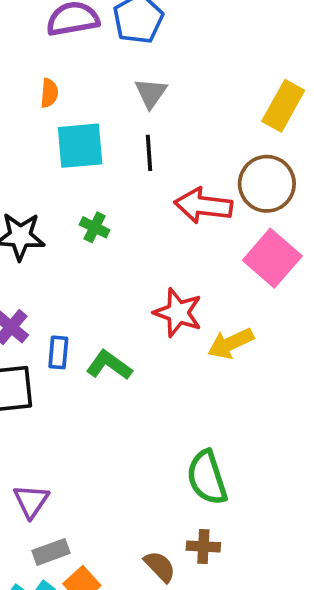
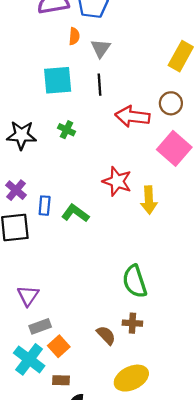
orange semicircle: (49, 93) -> (74, 36), moved
brown circle: (267, 184) -> (171, 103), size x0.7
yellow arrow: (231, 343) -> (149, 200), turned -68

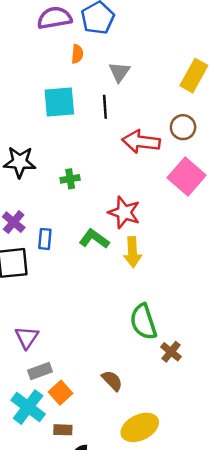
gray triangle: (101, 48) -> (119, 72), moved
green cross: (66, 130) -> (70, 179), moved, turned -35
yellow arrow: (149, 200) -> (133, 252), moved
green L-shape: (75, 213) -> (94, 239), moved
brown cross: (132, 323) -> (171, 352), moved, turned 36

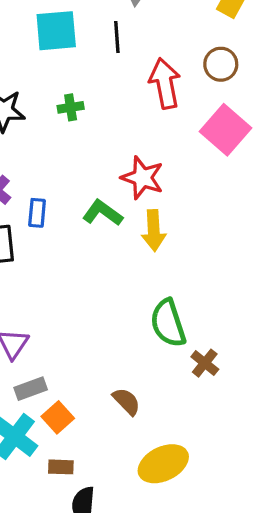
red arrow: (141, 142) -> (165, 83), turned 72
green cross: (70, 179) -> (71, 107), moved

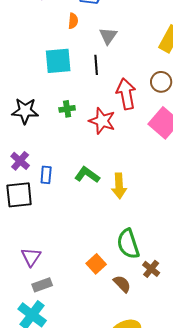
red star: (142, 178) -> (102, 121), moved
brown semicircle: (126, 401) -> (122, 284), moved
orange square: (58, 417) -> (96, 264), moved

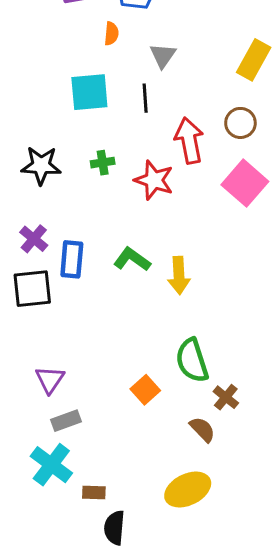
blue rectangle: (46, 175) -> (72, 259), size x1.4
brown semicircle: (122, 284) -> (202, 429), moved

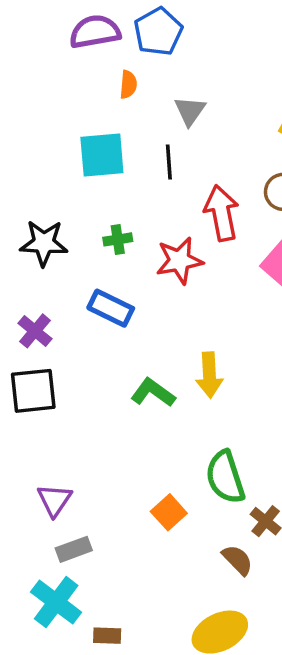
red star: (154, 180) -> (179, 261), turned -30
blue rectangle: (72, 259) -> (111, 308), moved, turned -69
green L-shape: (132, 259) -> (153, 393), moved

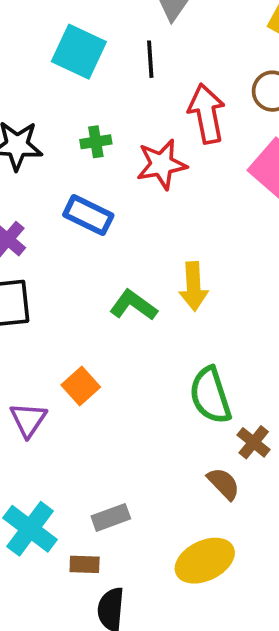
cyan square: (102, 155) -> (79, 52), turned 30
orange square: (169, 512) -> (81, 386), moved
gray rectangle: (74, 549) -> (111, 517), moved

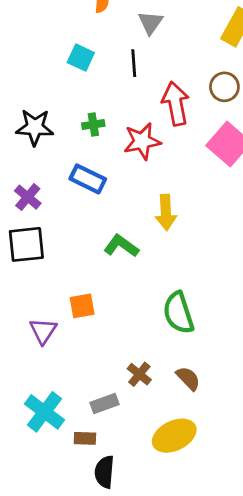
cyan square: (79, 52) -> (81, 58), size x0.7
yellow arrow: (193, 286) -> (166, 212), moved
orange square: (81, 386) -> (82, 306), turned 32
brown cross: (254, 442) -> (139, 374), moved

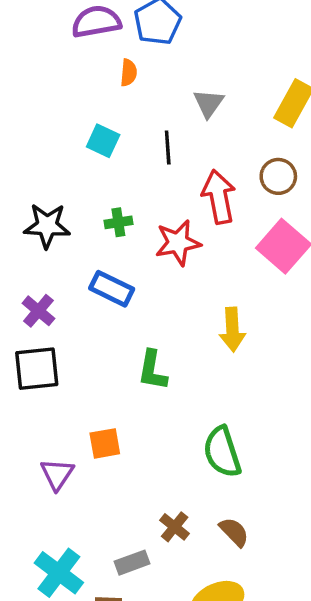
gray triangle: (151, 23) -> (209, 103), moved
yellow arrow: (166, 212) -> (232, 330), moved
green L-shape: (121, 246) -> (152, 370), turned -116

